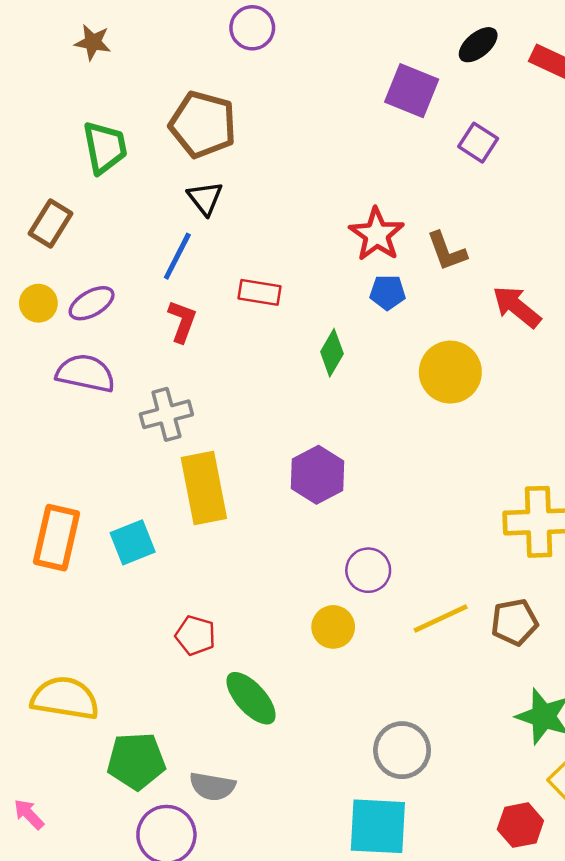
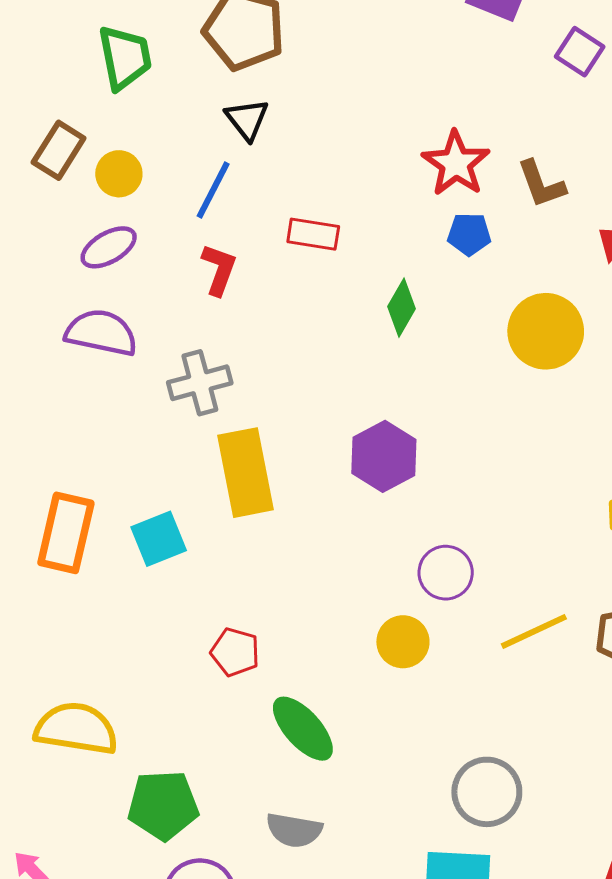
yellow circle: (38, 303) -> (119, 174), moved
gray semicircle: (212, 786) -> (294, 830), moved

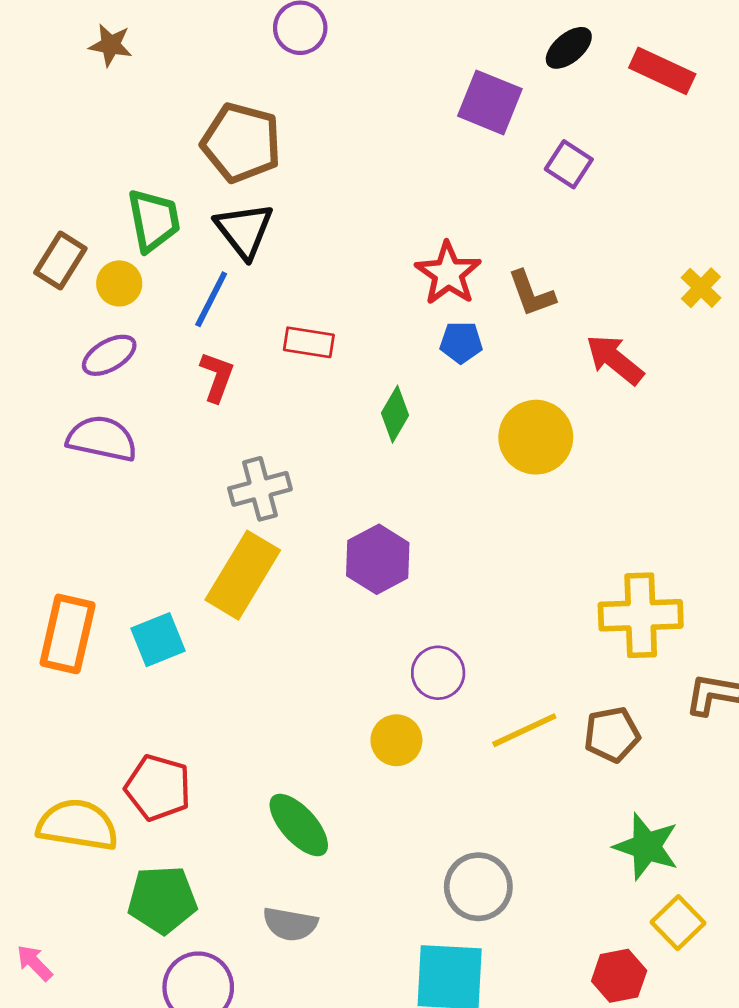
green trapezoid: (125, 58) -> (154, 220), moved
black triangle: (247, 119) -> (244, 230), size x1.4
gray cross: (200, 383) -> (260, 489), moved
yellow rectangle: (245, 473) -> (243, 575), turned 42
red pentagon: (235, 652) -> (158, 788), moved, size x1.4

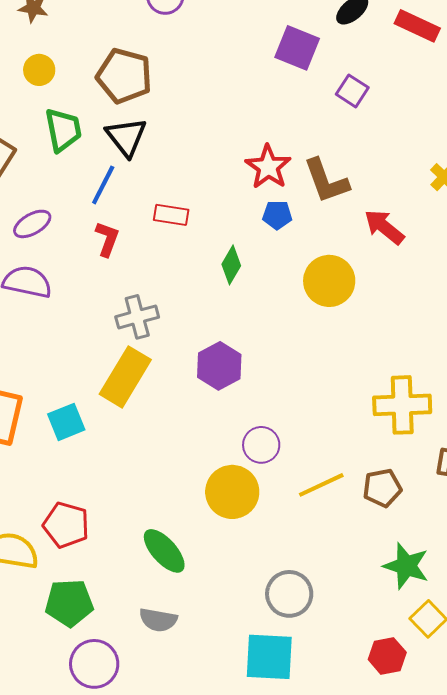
yellow circle: (119, 283) -> (39, 70), moved
brown L-shape: (531, 294) -> (326, 181), size x1.4
yellow circle: (396, 740) -> (232, 492), size x1.5

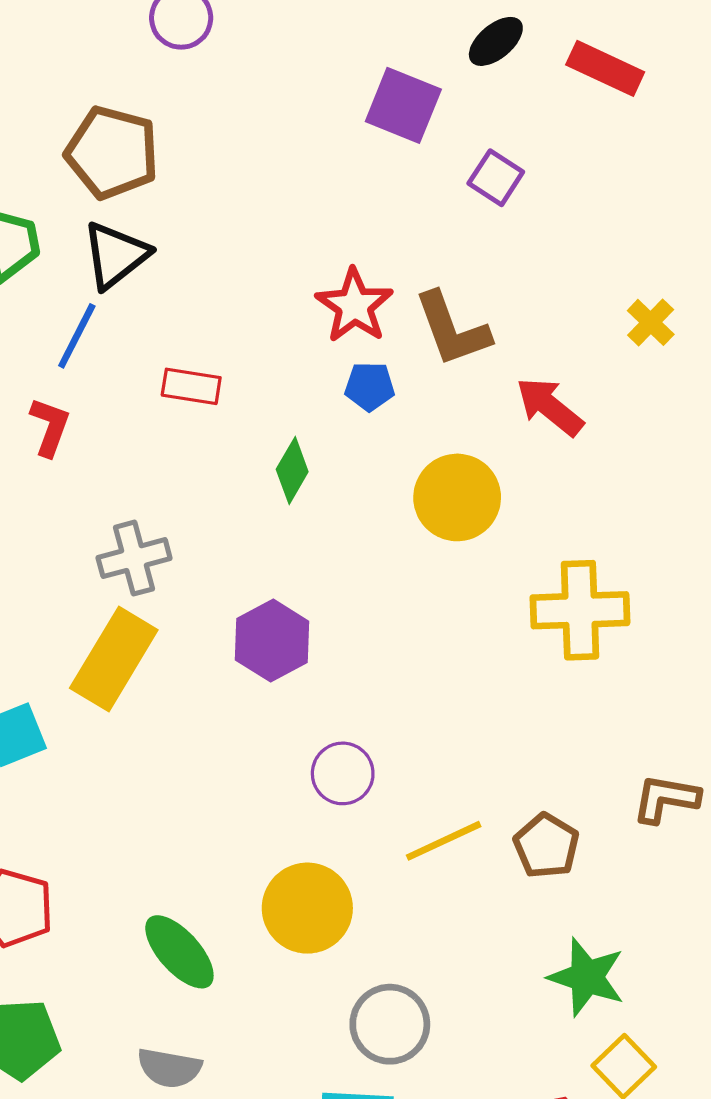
black triangle: (126, 137) -> (116, 255), turned 30
red L-shape: (107, 239) -> (50, 427), moved
yellow cross: (402, 405) -> (580, 610), moved
brown pentagon: (382, 488) -> (546, 846), turned -30
yellow circle: (232, 492) -> (307, 908), moved

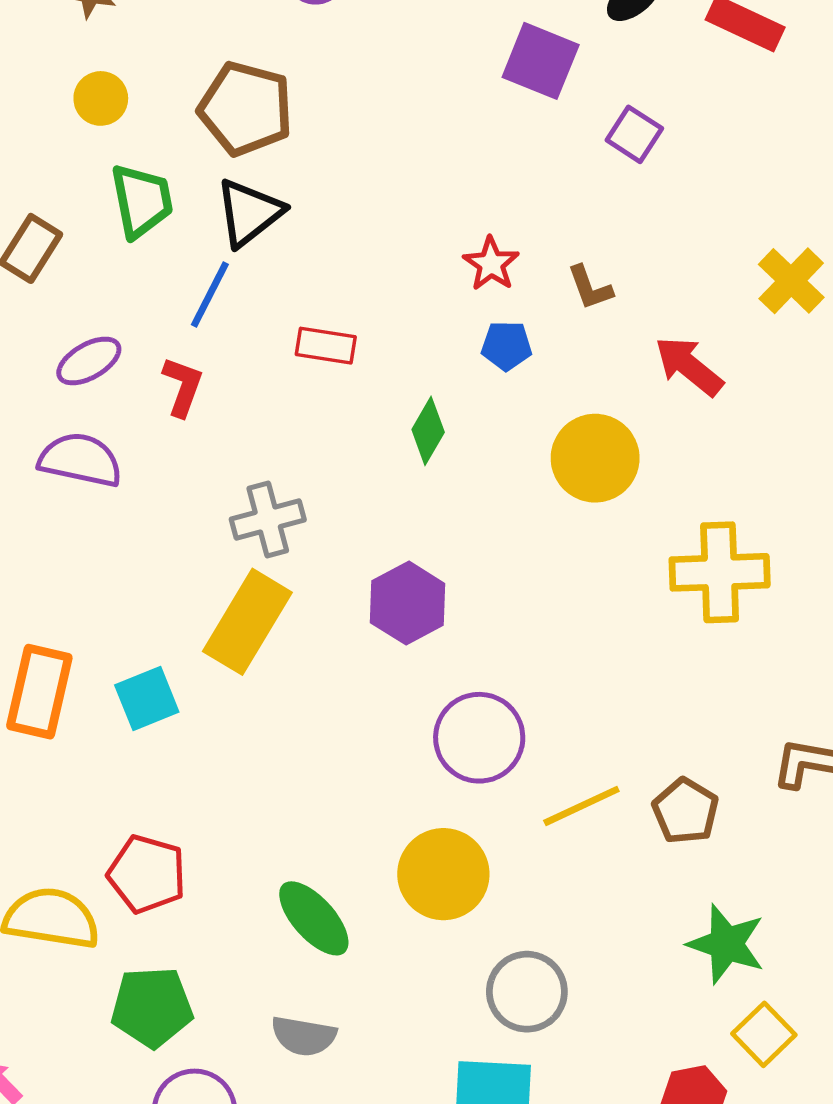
red star: (354, 306) -> (491, 264), size x0.7
yellow cross: (651, 322) -> (791, 281), size x1.4
brown L-shape: (452, 329) -> (590, 288), size x0.6
purple circle: (343, 773) -> (479, 738), size x1.4

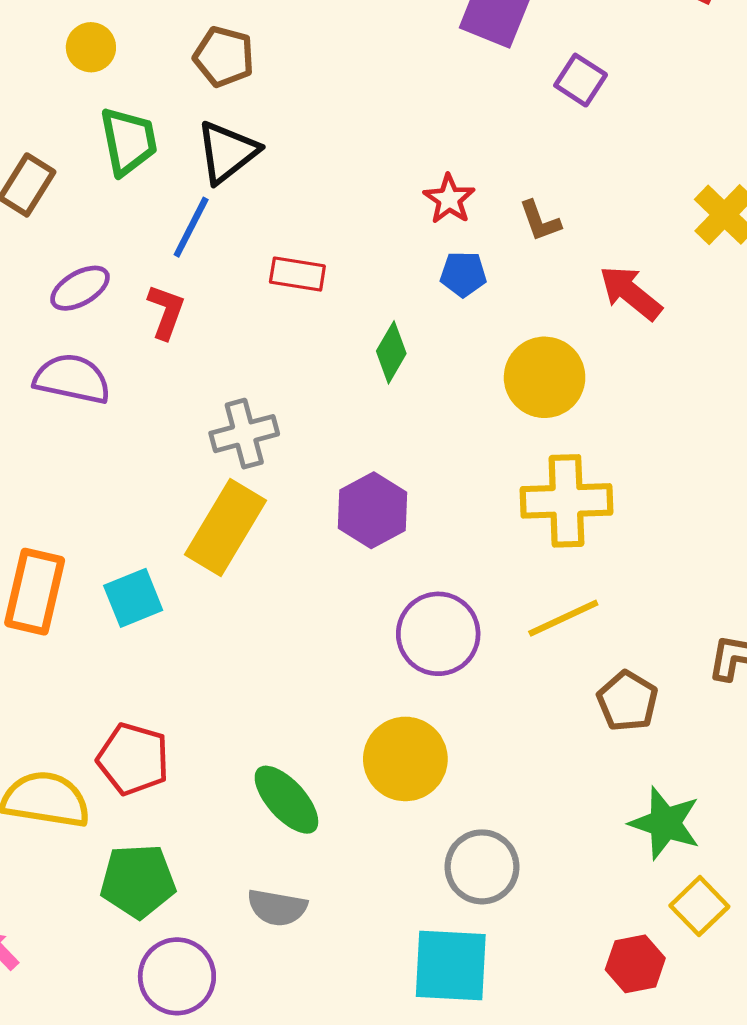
brown pentagon: (246, 109) -> (224, 57), size x0.7
yellow cross: (720, 572) -> (566, 501), moved
yellow line: (581, 806) -> (563, 618), moved

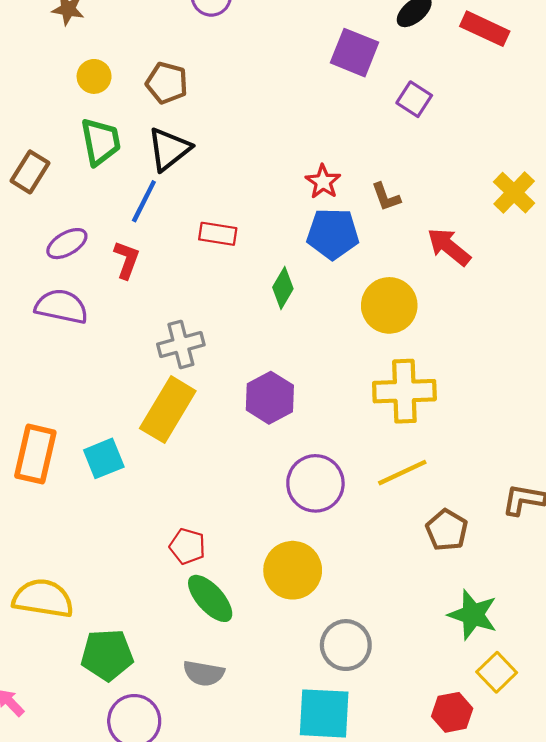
yellow circle: (91, 47) -> (94, 76), moved
blue pentagon: (463, 274) -> (333, 234), size x1.6
red pentagon: (133, 759) -> (187, 546), moved, size x0.7

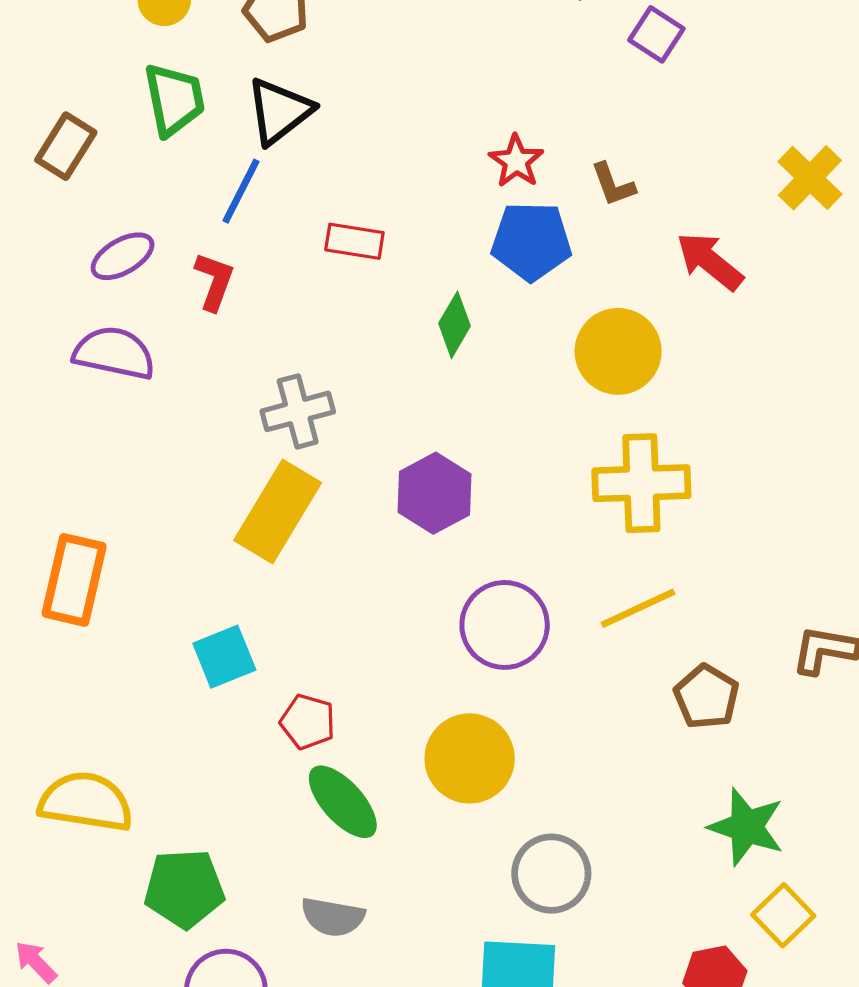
cyan square: (104, 458) -> (224, 657), moved

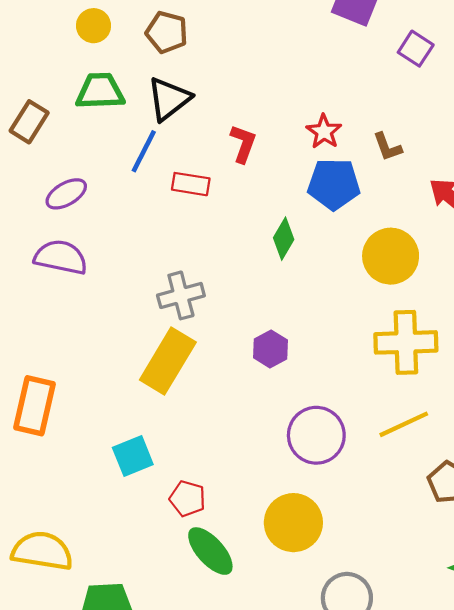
green trapezoid: (174, 99) -> (100, 91), turned -81
red rectangle: (354, 241) -> (191, 184), moved
red L-shape: (214, 281) -> (243, 144), moved
purple hexagon: (435, 493) -> (270, 349), size x0.7

